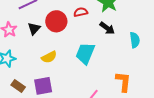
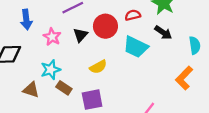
cyan trapezoid: (85, 53) -> (136, 47), moved, turned -85
orange L-shape: (123, 82) -> (184, 78), moved, turned -140
brown rectangle: (18, 86) -> (64, 88), moved

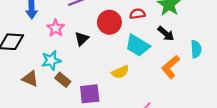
black triangle: (80, 35) -> (82, 39), moved
yellow semicircle: (98, 67) -> (120, 72), moved
orange L-shape: (184, 78) -> (170, 67), moved

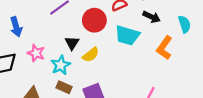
pink star: (56, 28) -> (36, 53), moved
cyan star: (51, 60) -> (61, 65), moved
yellow semicircle: (120, 72) -> (91, 55), moved

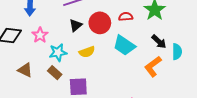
black arrow: (152, 17) -> (159, 42), moved
black triangle: (72, 43) -> (76, 25), moved

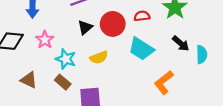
cyan star: (58, 52) -> (66, 59), turned 30
orange L-shape: (153, 66) -> (164, 82), moved

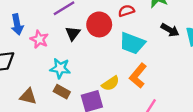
pink star: (45, 40) -> (39, 39), moved
yellow semicircle: (99, 57) -> (110, 83), moved
orange L-shape: (164, 82) -> (138, 76), moved

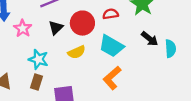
yellow semicircle: (110, 83) -> (77, 52), moved
brown rectangle: (62, 92) -> (37, 82), turned 70

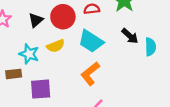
cyan star: (38, 59) -> (29, 54), moved
brown rectangle: (37, 82) -> (14, 74), turned 63

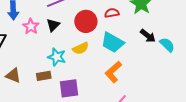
black triangle: (36, 20) -> (53, 25), moved
cyan semicircle: (150, 47) -> (167, 45), turned -42

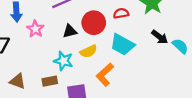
black triangle: (53, 25) -> (70, 31), moved, turned 32
orange L-shape: (113, 72) -> (105, 75), moved

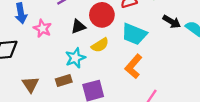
cyan star: (63, 61) -> (75, 58), turned -30
orange L-shape: (105, 75) -> (134, 66), moved
brown triangle: (18, 81) -> (30, 85), turned 42

